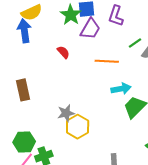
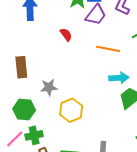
gray star: (66, 113) -> (49, 87), moved
green hexagon: (24, 142) -> (24, 110), moved

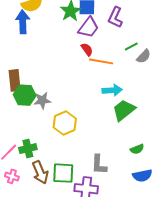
red semicircle: (66, 35) -> (87, 49), moved
green hexagon: (24, 110) -> (25, 95), moved

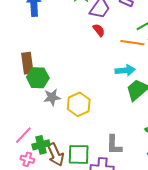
orange line: (101, 61) -> (132, 43), moved
gray star: (42, 100) -> (52, 97), moved
green cross: (28, 149) -> (41, 145), moved

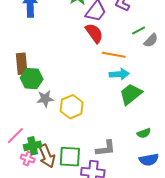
red semicircle: (99, 30) -> (94, 33), size x1.5
orange line: (132, 43) -> (114, 55), moved
gray L-shape: (114, 145) -> (106, 148), turned -100
pink cross: (27, 159) -> (28, 159), moved

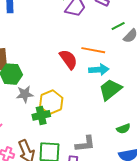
red semicircle: (94, 33) -> (68, 59), moved
green cross: (33, 146) -> (41, 115), moved

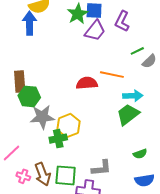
red semicircle: (68, 59) -> (87, 83), turned -60
cyan arrow: (99, 70) -> (133, 96), moved
gray star: (25, 94) -> (42, 117), size x1.4

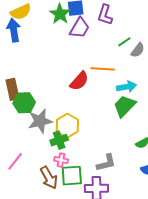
red semicircle: (87, 83) -> (79, 81), turned 145
pink cross: (23, 176) -> (61, 160), moved

